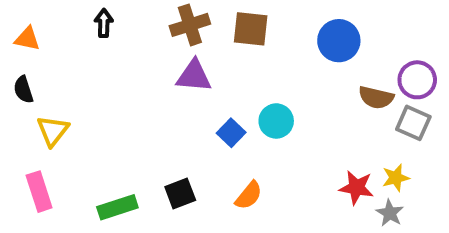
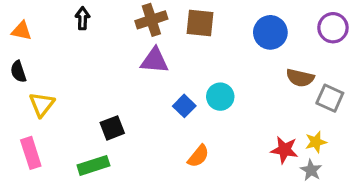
purple circle: (417, 80) -> (333, 28), moved
black square: (180, 193) -> (112, 128), moved

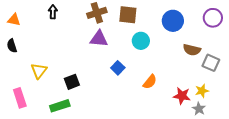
cyan circle: (220, 97) -> (141, 41), moved
yellow triangle: (42, 104) -> (39, 71), moved
orange semicircle: (198, 156) -> (150, 82), moved

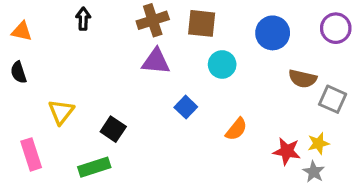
black square: (72, 82) -> (113, 129), turned -35

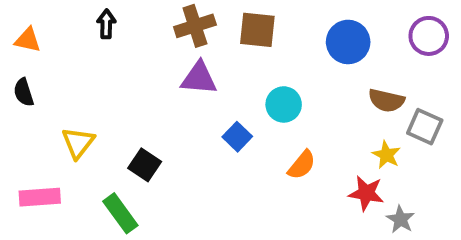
cyan circle: (222, 64) -> (284, 104), moved
yellow star: (318, 143) -> (386, 155), moved, turned -30
pink rectangle: (31, 154) -> (40, 197), turned -76
green rectangle: (94, 167) -> (120, 213), turned 72

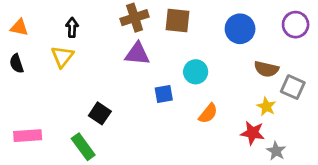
black arrow: (106, 24) -> (72, 27), moved
blue square: (237, 137) -> (164, 94), turned 36
yellow triangle: (78, 143) -> (62, 57), moved

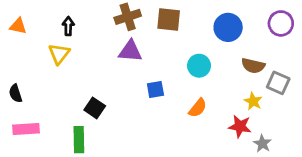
black semicircle: (17, 63) -> (15, 93), moved
cyan circle: (196, 72) -> (199, 66), moved
green rectangle: (83, 147) -> (79, 140), turned 35

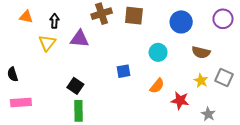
orange triangle: (18, 26) -> (26, 17), moved
purple triangle: (130, 51) -> (80, 39), moved
gray square: (278, 83) -> (224, 77), moved
red star: (240, 126) -> (180, 100), moved
green rectangle: (79, 140) -> (79, 111), moved

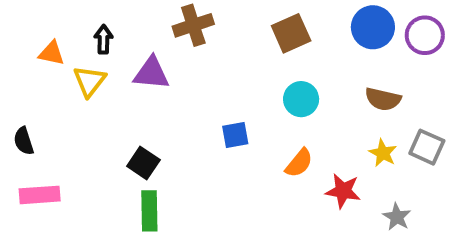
brown square: (134, 16) -> (291, 33), moved, turned -30
orange triangle: (26, 17) -> (52, 53), moved
blue circle: (181, 22) -> (373, 27), moved

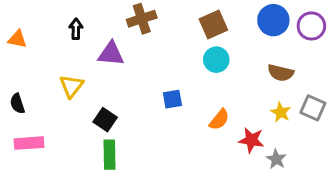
orange triangle: (52, 53) -> (17, 39), moved
yellow triangle: (90, 81) -> (71, 86), moved
cyan circle: (301, 99) -> (216, 60), moved
gray star: (397, 217) -> (276, 159), moved

